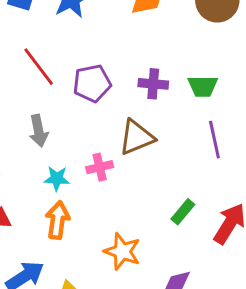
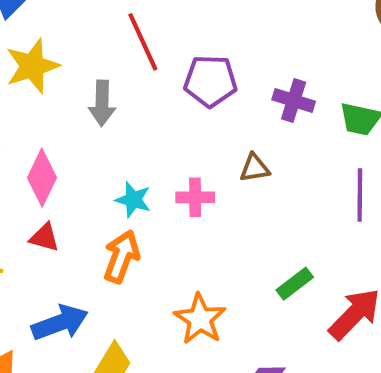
gray arrow: (39, 131) -> (102, 103), moved
brown triangle: (137, 137) -> (254, 168), size x0.6

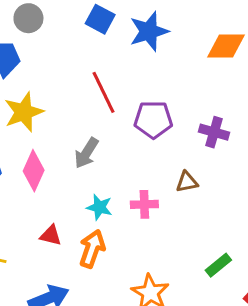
gray arrow: (102, 103) -> (86, 153), moved, turned 32
pink diamond: (42, 178) -> (34, 171), moved
red triangle: (44, 237) -> (51, 235), moved

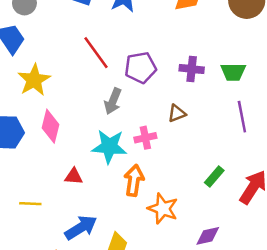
gray arrow: (86, 153) -> (113, 101), moved
cyan star: (99, 207) -> (109, 146), size x1.6
orange arrow: (92, 249) -> (134, 180), moved

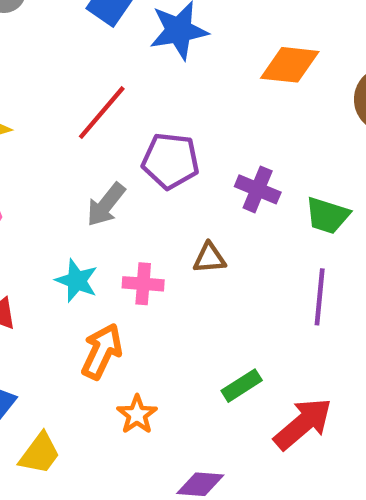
red line: (96, 53) -> (102, 113), turned 60
cyan star: (109, 146) -> (77, 281), size x0.7
orange star: (163, 209) -> (137, 415), size x0.7

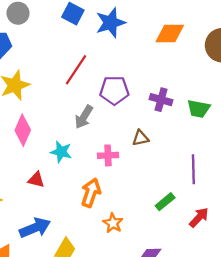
cyan star: (77, 281) -> (61, 152), moved
purple line: (320, 297) -> (193, 169), moved
red arrow: (303, 424) -> (199, 217), size x0.7

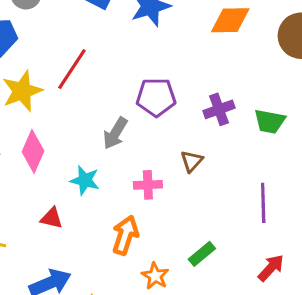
red line: (76, 70) -> (72, 69), moved
purple cross: (161, 100) -> (219, 109), turned -35
brown triangle: (140, 138) -> (192, 161), turned -36
green rectangle: (165, 202) -> (202, 254), moved

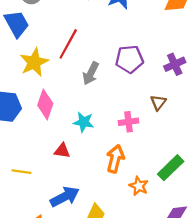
gray arrow: (115, 133) -> (91, 73), moved
green rectangle: (202, 254) -> (171, 168), size x1.4

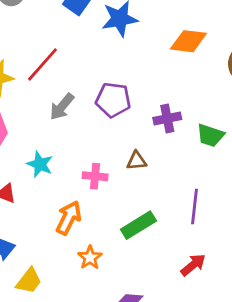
brown triangle: (158, 103) -> (137, 161), turned 35
green rectangle: (171, 168) -> (138, 225), moved

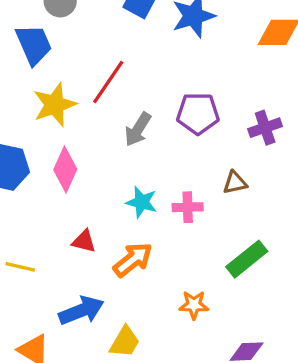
cyan star: (40, 164) -> (142, 202), moved
orange arrow: (69, 218) -> (133, 260), moved, turned 32
orange star: (90, 258) -> (194, 305), turned -30

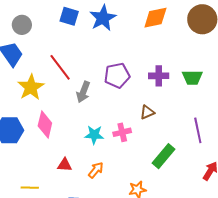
red line: (108, 82) -> (60, 67), turned -60
purple cross: (265, 128) -> (159, 76), turned 30
orange arrow: (133, 260) -> (96, 170), size x0.7

